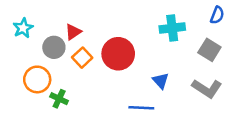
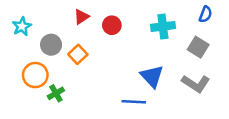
red triangle: (73, 32) -> (81, 17), moved
red circle: (118, 54) -> (112, 25), moved, size x0.6
blue triangle: (161, 81) -> (152, 76), size x1.5
green cross: (59, 99) -> (56, 93), turned 35

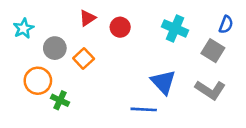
blue semicircle: (205, 14) -> (226, 25), moved
cyan cross: (163, 26) -> (175, 28), turned 30
green cross: (56, 93) -> (60, 100), turned -35

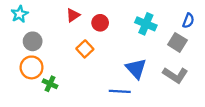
cyan star: (23, 28) -> (20, 14), moved
gray circle: (55, 48) -> (33, 41), moved
orange square: (84, 59) -> (85, 49), moved

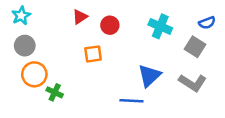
blue semicircle: (188, 21) -> (207, 23), turned 48
gray circle: (33, 41) -> (25, 46), moved
orange square: (85, 49) -> (93, 54), turned 35
blue triangle: (136, 69) -> (149, 76), turned 30

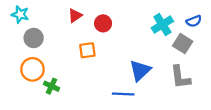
cyan star: (21, 16) -> (20, 14), turned -30
cyan cross: (160, 26) -> (162, 25), moved, turned 35
gray circle: (25, 46) -> (34, 38), moved
gray L-shape: (193, 83) -> (180, 77), turned 50

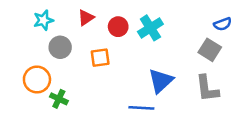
cyan star: (20, 14) -> (43, 20), moved, turned -30
cyan cross: (162, 25) -> (150, 28), moved
gray circle: (34, 38) -> (60, 47), moved

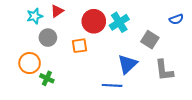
red triangle: (86, 18) -> (57, 11), moved
red circle: (118, 27) -> (94, 21), size x1.5
gray square: (210, 50) -> (150, 40), moved

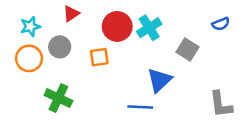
cyan star: (35, 16) -> (30, 26), moved
orange circle: (30, 63) -> (29, 58), moved
gray L-shape: (164, 70) -> (221, 104), moved
green cross: (47, 78) -> (58, 98), size x1.5

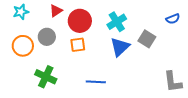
cyan star: (30, 26) -> (21, 12), moved
red circle: (117, 26) -> (80, 21), moved
blue triangle: (159, 80) -> (120, 47), moved
blue line: (140, 107) -> (96, 82), moved

